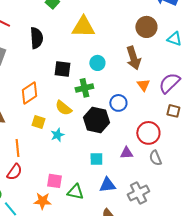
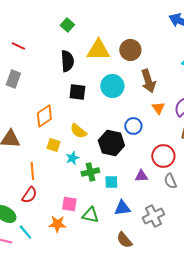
brown circle: (146, 27) -> (130, 50), moved
black semicircle: (36, 38) -> (67, 61), moved
cyan circle: (97, 63) -> (112, 86), size x1.5
green cross: (84, 88) -> (90, 172), moved

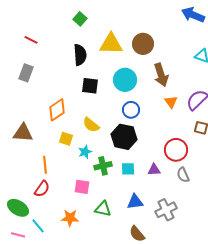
blue circle: (133, 126) -> (131, 110), moved
cyan square: (111, 182) -> (128, 169), moved
pink square: (69, 204) -> (82, 187), moved

